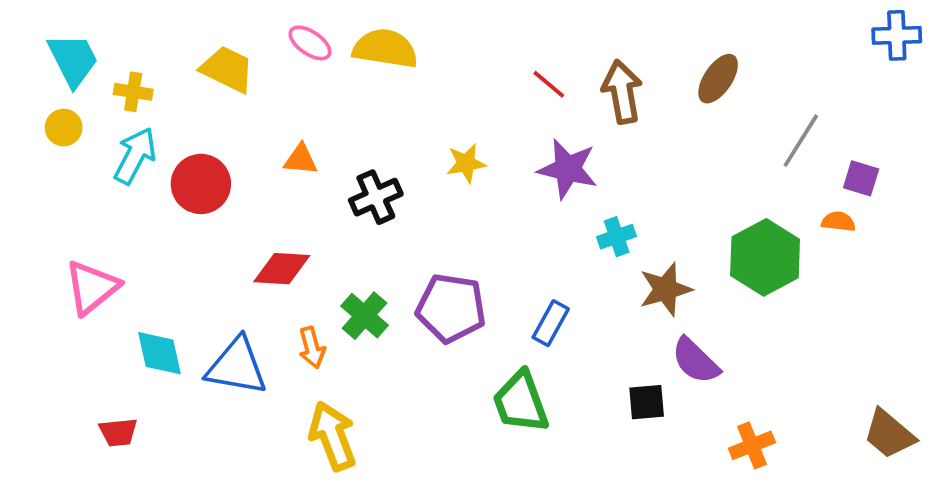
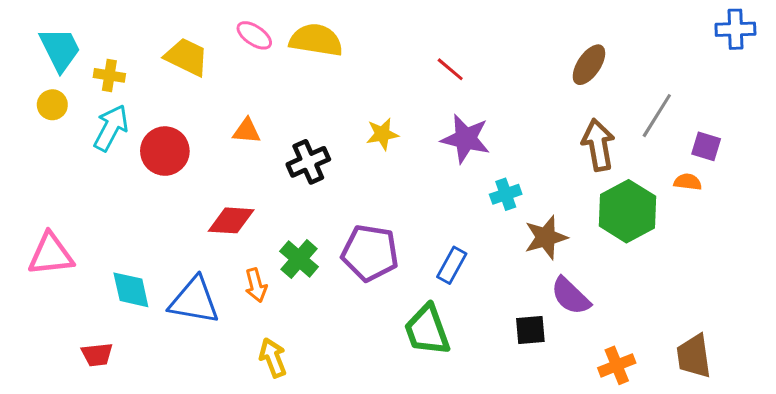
brown arrow: (622, 92) -> (598, 145), moved
pink triangle: (92, 287) -> (51, 254), moved, turned 33
brown trapezoid: (889, 434) -> (694, 356), moved, turned 42
yellow arrow: (333, 436) -> (273, 358), size x0.7

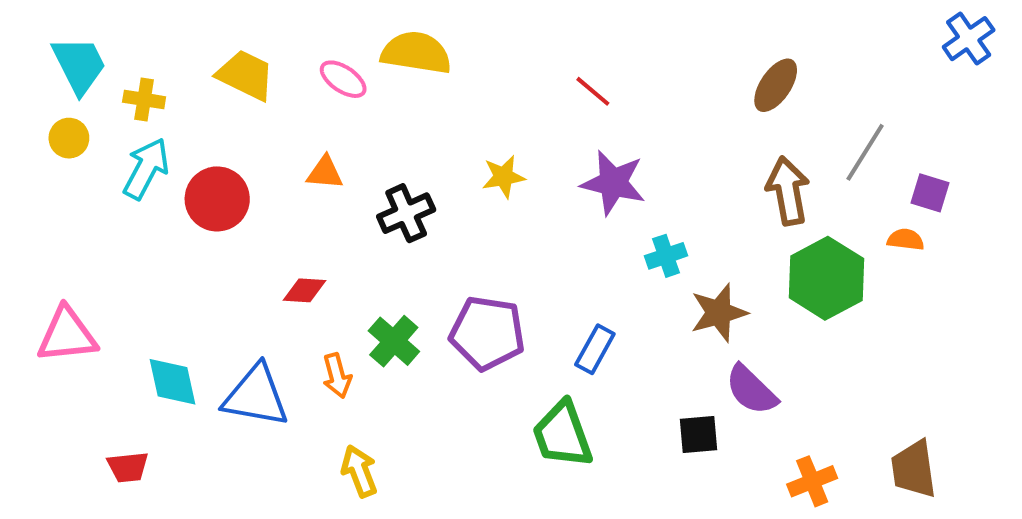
blue cross: (735, 29) -> (969, 39), turned -33
pink ellipse: (254, 35) -> (343, 79), moved
red diamond: (231, 220) -> (305, 290), size x0.7

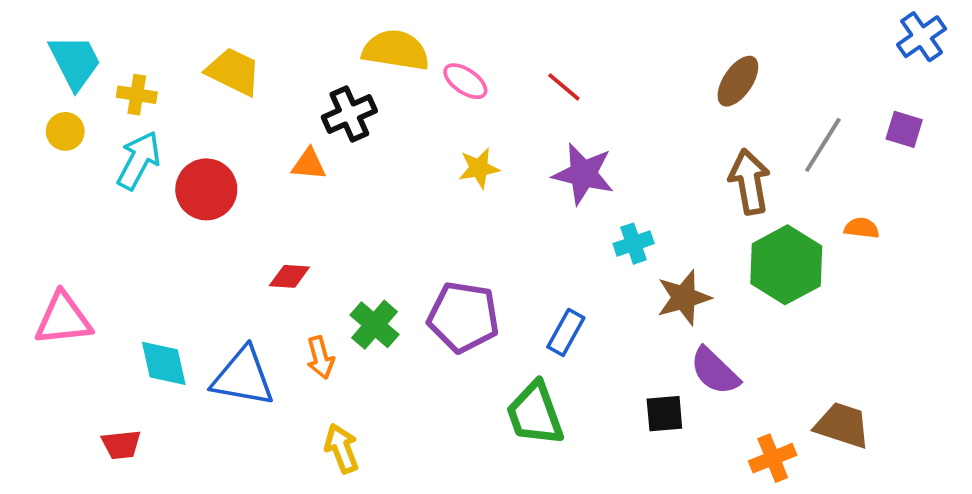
pink ellipse: (343, 79) -> (465, 81), moved
purple square: (930, 193) -> (904, 129), moved
black cross: (406, 213) -> (349, 114), moved
brown trapezoid: (914, 469) -> (842, 425), moved, turned 116

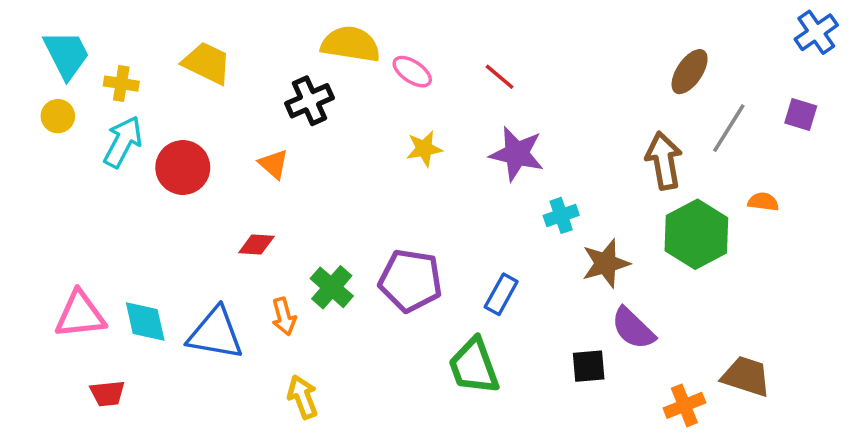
brown ellipse: (738, 81) -> (690, 72), moved
orange triangle: (309, 164) -> (274, 164), moved, turned 36
pink triangle: (63, 319) -> (80, 315), moved

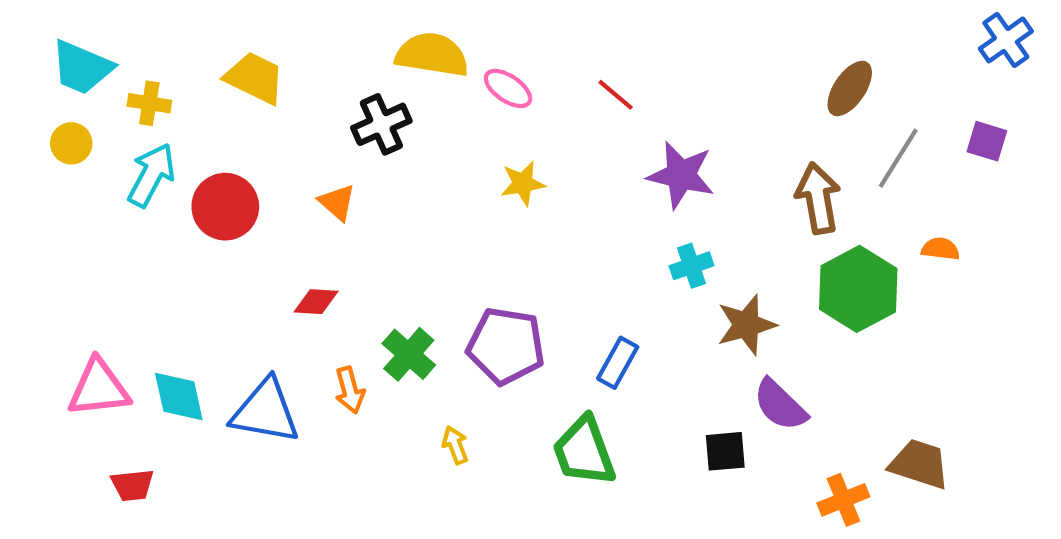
cyan trapezoid: (66, 54) -> (82, 67), turned 140
purple star: (517, 154) -> (681, 175), moved
yellow arrow: (303, 397) -> (455, 445), moved, size x0.7

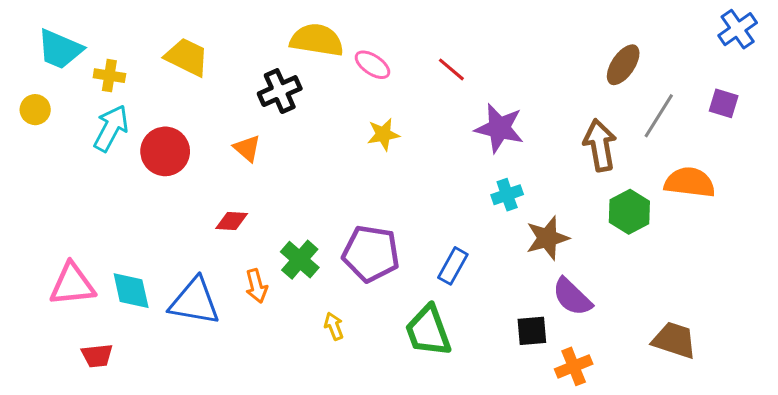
yellow circle: (71, 143) -> (35, 110), moved
orange semicircle: (940, 249) -> (690, 182), size x1.8
green hexagon: (858, 289) -> (629, 212), size x0.7
orange cross: (843, 500) -> (574, 366), moved

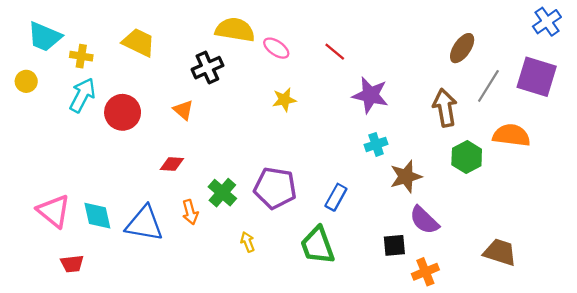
purple square: (724, 103) -> (537, 77), size x1.8
pink triangle: (72, 284) -> (54, 211), turned 45

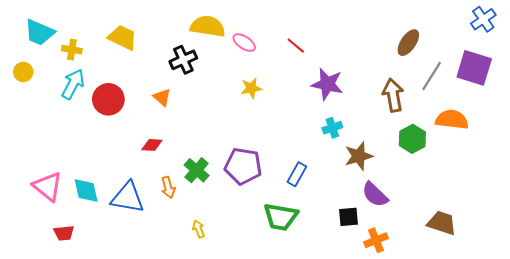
yellow arrow: (248, 242) -> (199, 229), moved
green trapezoid: (318, 245) -> (281, 217), turned -60

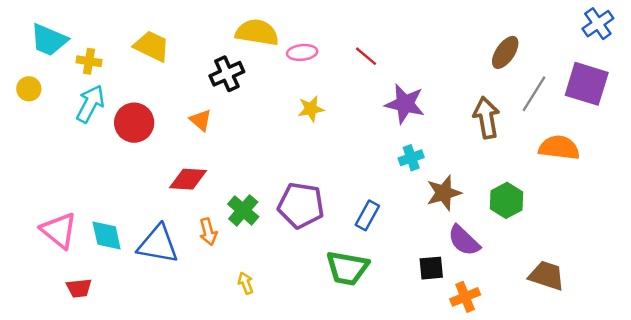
pink ellipse: (244, 43) -> (302, 52), turned -40
green hexagon: (412, 139) -> (506, 200), moved
red diamond: (152, 145) -> (188, 179), size x1.4

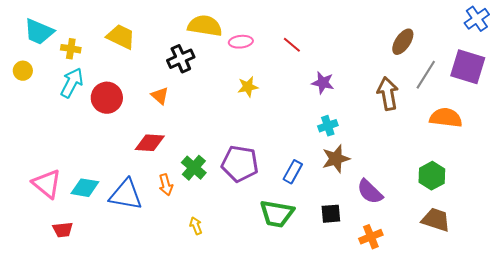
purple star: (405, 104) -> (323, 83), size x0.7
brown star: (444, 193) -> (336, 159), moved
green hexagon: (506, 200) -> (432, 176), moved
cyan diamond: (107, 235) -> (85, 188), turned -68
black square: (431, 268) -> (331, 214), moved

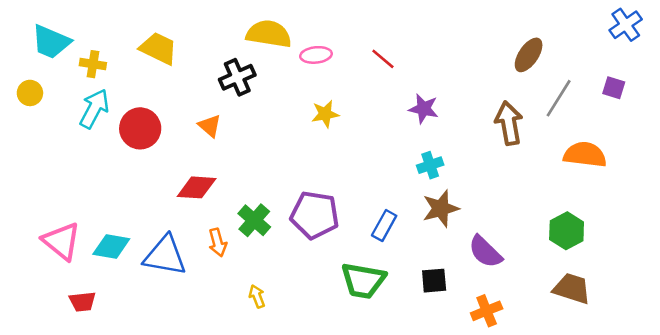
purple square: (468, 67) -> (614, 88), size x0.5

